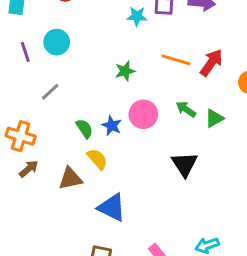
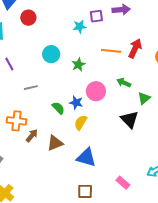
cyan circle: (57, 42) -> (51, 54), moved
gray line: (50, 92) -> (31, 88), turned 40
green triangle: (214, 118) -> (144, 98), moved
yellow semicircle: (97, 159) -> (81, 123), moved, turned -98
brown arrow: (29, 169) -> (32, 136), moved

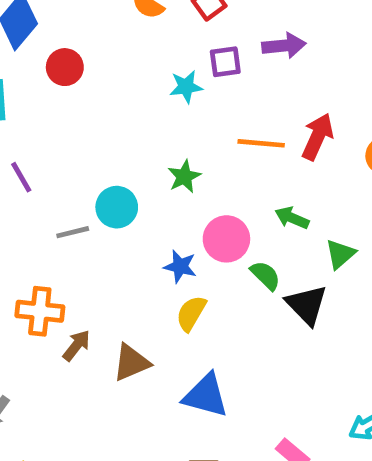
cyan circle: (51, 54) -> (117, 207), moved
green semicircle: (58, 108) -> (265, 275), moved

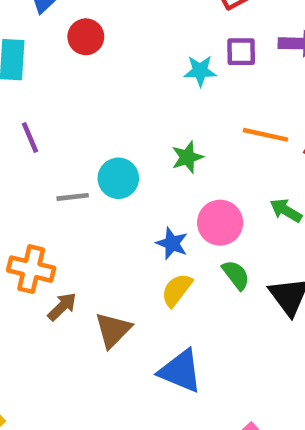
green semicircle: (265, 275) -> (236, 275), moved
brown triangle: (131, 363) -> (113, 330), turned -30

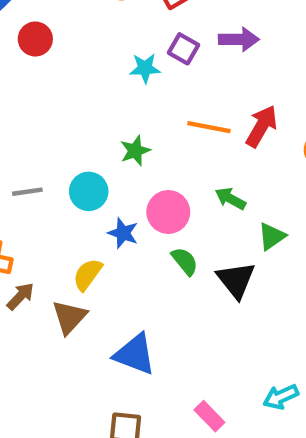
purple square: (241, 52) -> (183, 49), turned 32
cyan circle: (118, 178) -> (89, 191), moved
yellow semicircle: (177, 290) -> (88, 274), moved

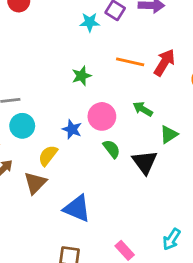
cyan circle: (89, 191) -> (22, 126), moved
cyan arrow: (281, 397) -> (171, 239), turned -35

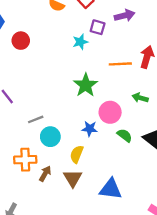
green star: (82, 76) -> (86, 85), size x1.5

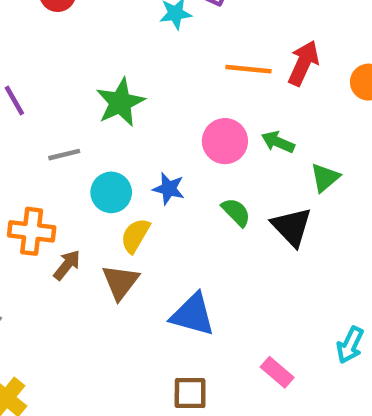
green star: (86, 85) -> (120, 102), moved
pink circle: (110, 112) -> (225, 141), moved
cyan circle: (50, 137) -> (111, 192), moved

